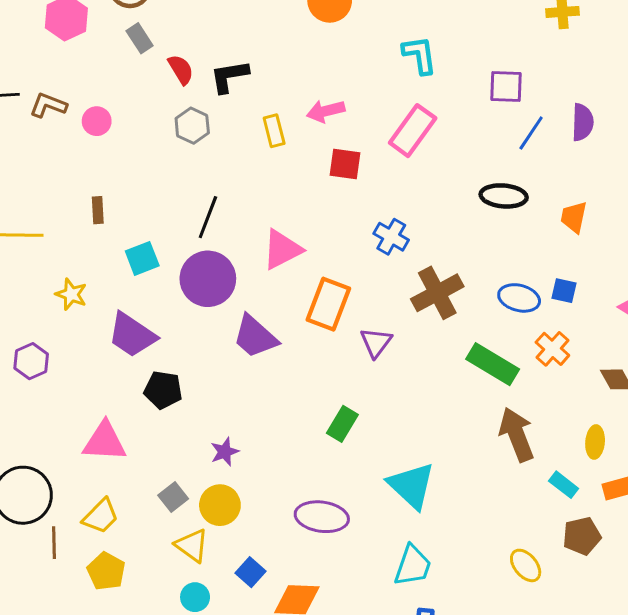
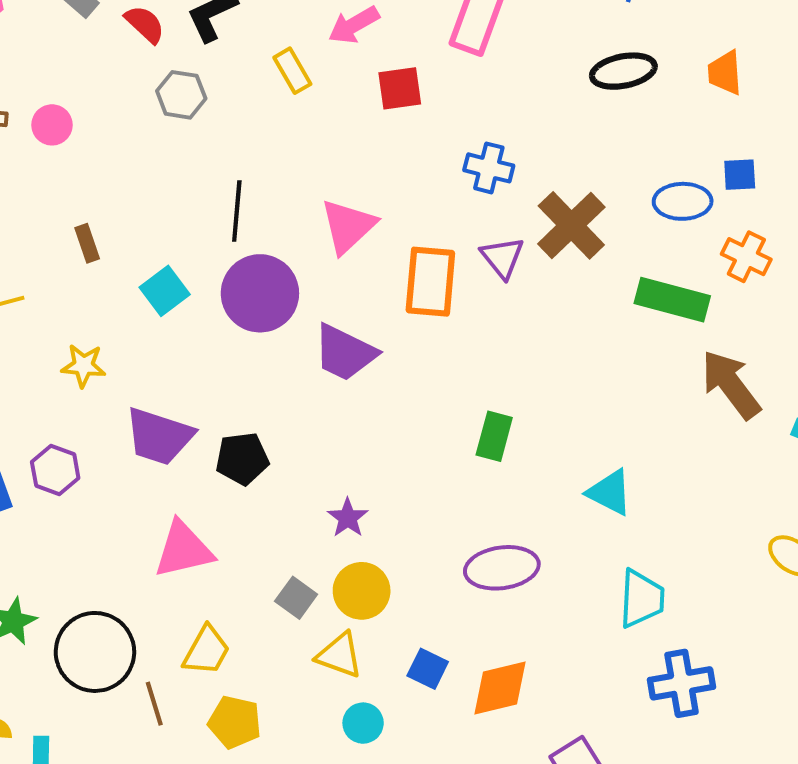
purple trapezoid: (132, 335) -> (159, 436), moved
purple triangle: (376, 342) -> (502, 258), moved
cyan triangle: (411, 486) -> (610, 492), size x0.7

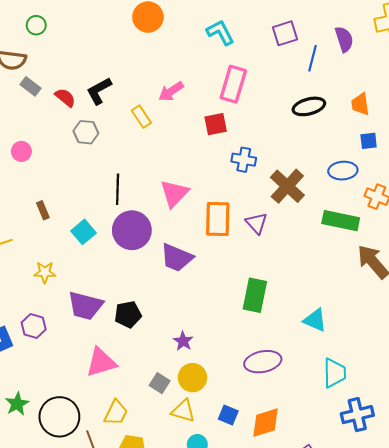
red square: (400, 88) -> (216, 124), moved
blue square: (740, 175) -> (369, 141), moved
purple triangle: (502, 258) -> (256, 223), moved
green rectangle: (494, 436) -> (255, 295), size x1.4

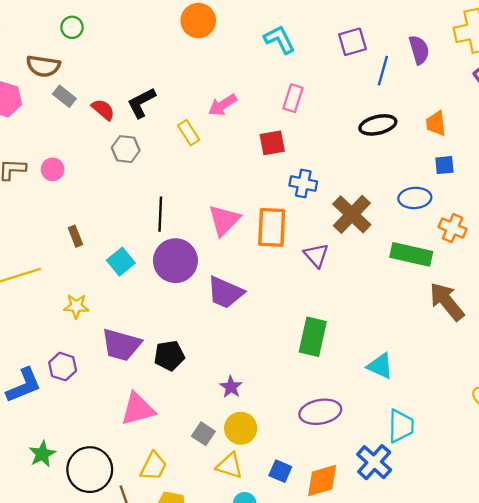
pink rectangle: (233, 84) -> (293, 98), size x0.7
orange rectangle: (218, 219) -> (272, 227), moved
blue cross: (357, 415) -> (374, 462), moved, turned -36

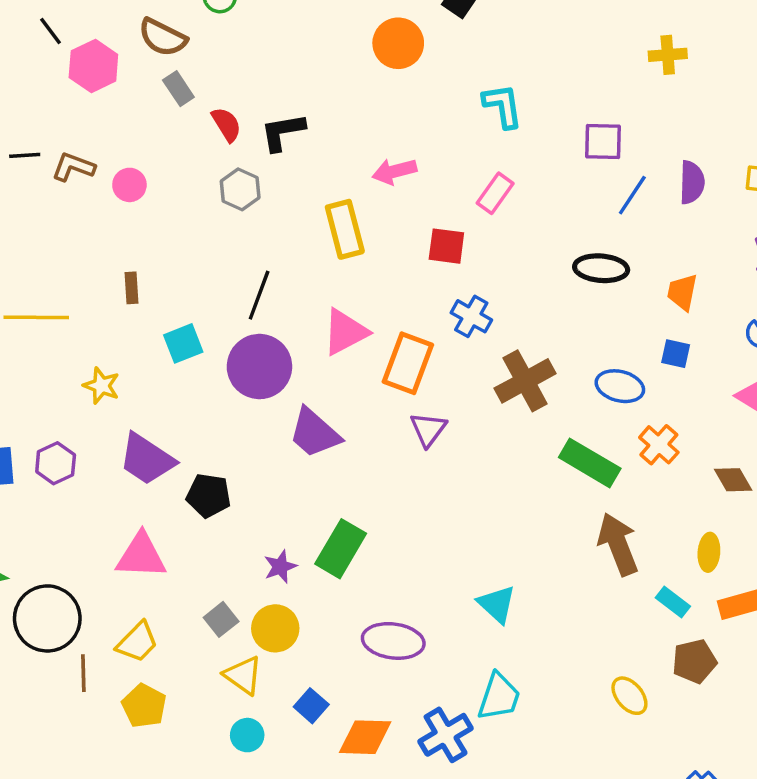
yellow rectangle: (189, 133) -> (345, 229), moved, size x1.5
purple triangle: (316, 255) -> (428, 429), moved
green rectangle: (313, 337) -> (341, 549), moved

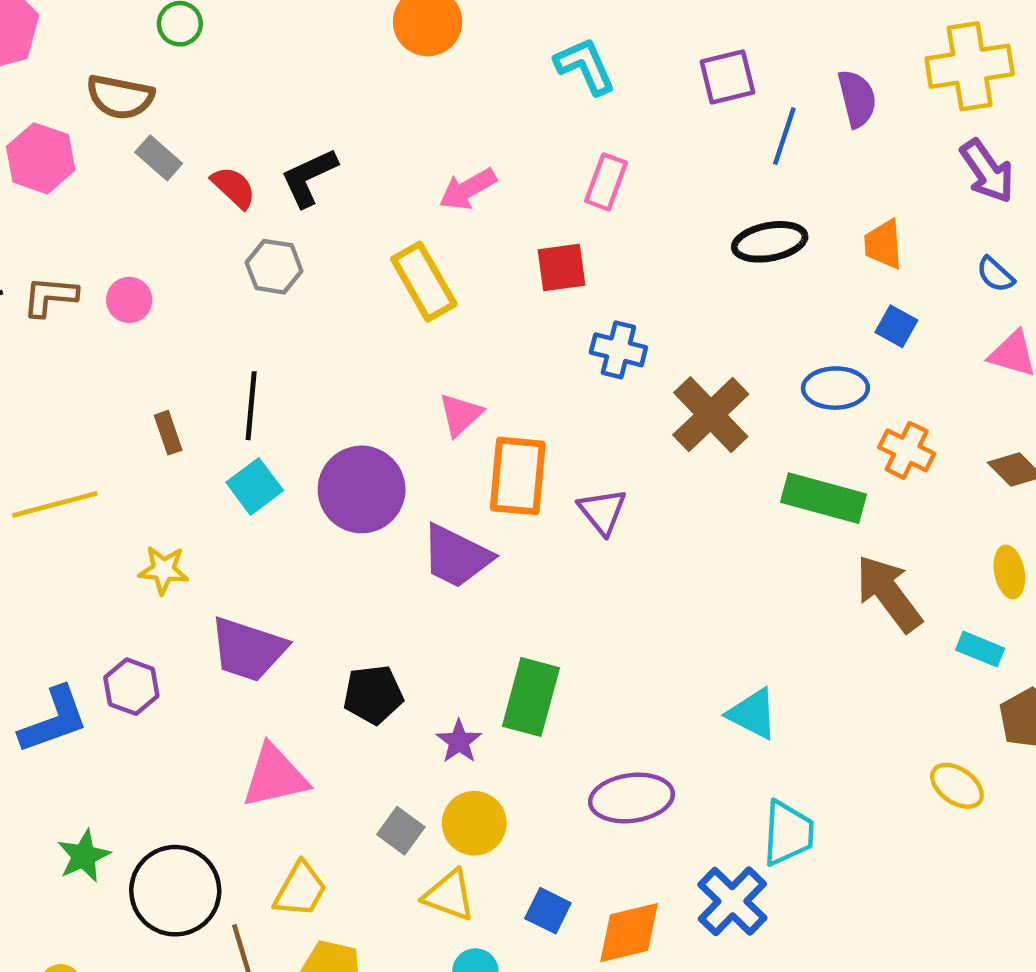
black line: (259, 295) -> (251, 406), moved
pink triangle: (345, 332) -> (461, 415), size x0.7
blue square: (676, 354) -> (896, 326), turned 32
orange rectangle: (408, 363) -> (518, 476), moved
black pentagon: (209, 496) -> (373, 695), moved

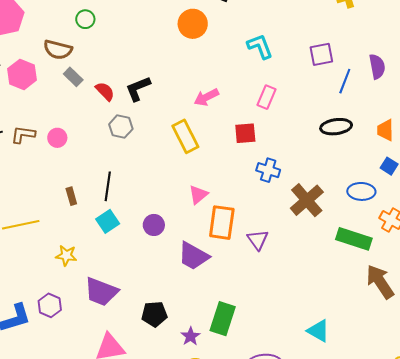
purple circle: (362, 489) -> (154, 225), size x0.6

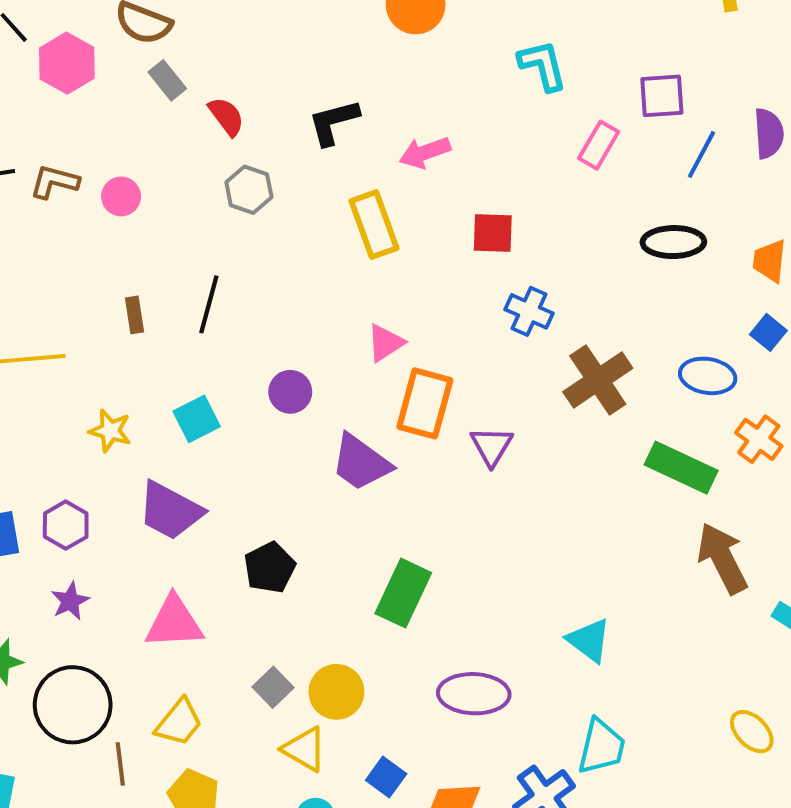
black L-shape: (138, 89) -> (333, 122), moved
pink rectangle: (267, 97) -> (599, 145), moved
cyan square: (108, 221) -> (197, 419), moved
black pentagon: (154, 314) -> (270, 568), turned -30
purple star: (191, 336) -> (70, 601), moved

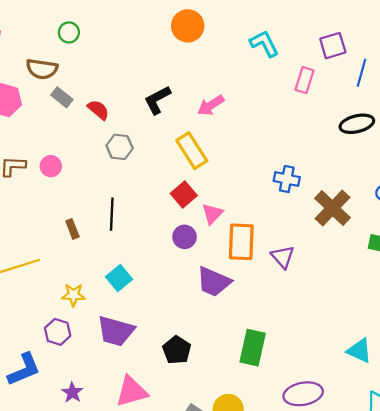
red square: (493, 233) -> (184, 194), moved, turned -30
purple circle: (290, 392) -> (185, 237), moved
purple hexagon: (66, 525) -> (58, 332), moved

